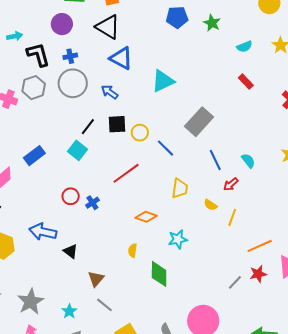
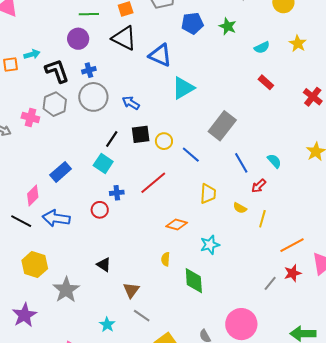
blue triangle: (121, 58) -> (160, 55), moved
blue cross: (92, 203) -> (117, 193), moved, turned 32
blue arrow: (43, 232) -> (56, 218), moved
gray star: (31, 302) -> (66, 290), moved

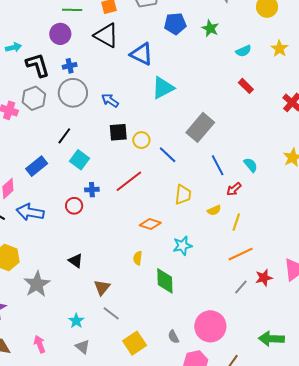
black line: (112, 139) -> (64, 136), moved
yellow semicircle: (240, 208) -> (214, 210), turned -56
orange line: (292, 245) -> (241, 254), moved

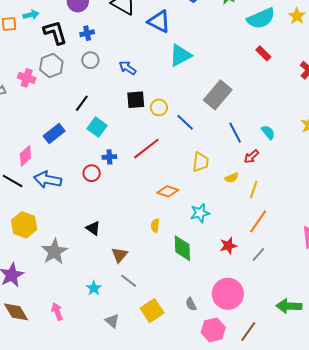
cyan semicircle: (243, 51) -> (261, 18), size x1.8
gray circle: (73, 93) -> (90, 60), size x0.6
orange line: (241, 254) -> (258, 221), turned -30
red star: (264, 278) -> (228, 246), moved
gray triangle: (83, 347) -> (112, 321), moved

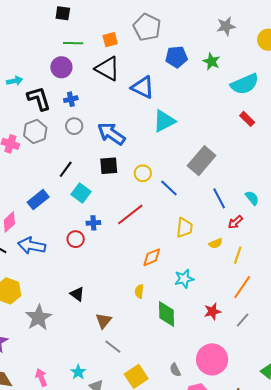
blue arrow: (127, 68) -> (111, 134), size x1.6
black square: (136, 100) -> (109, 166), moved
orange diamond: (168, 191) -> (152, 257), turned -40
cyan star: (94, 288) -> (78, 372), moved

